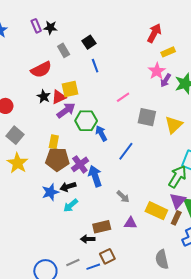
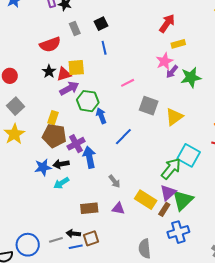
black arrow: (88, 239) -> (73, 234), moved

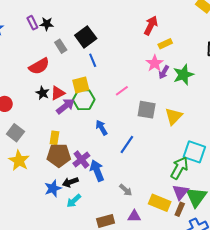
black square: (101, 24) -> (86, 37), size x1.5
yellow square: (76, 68) -> (81, 85), moved
green hexagon: (88, 101) -> (84, 100), moved

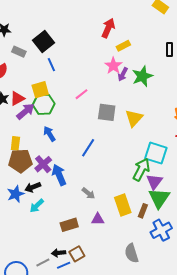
gray rectangle: (61, 46) -> (19, 52), turned -32
blue arrow: (101, 128) -> (49, 134), moved
purple triangle: (180, 192) -> (154, 182), moved
yellow rectangle: (160, 203) -> (123, 205), turned 50

